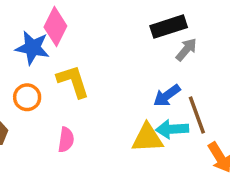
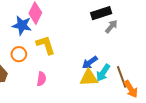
blue arrow: (167, 96) -> (90, 62), moved
brown line: (197, 115) -> (122, 77), moved
cyan arrow: (172, 129) -> (103, 73), turned -54

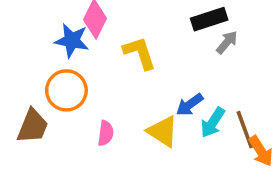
yellow L-shape: (46, 45) -> (140, 53), moved
orange circle: (19, 54) -> (66, 90), size x1.5
yellow triangle: (89, 78) -> (163, 131), moved, turned 36

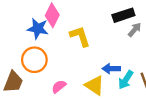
blue arrow: (189, 105) -> (111, 69), turned 36
pink semicircle: (106, 133) -> (59, 86), turned -136

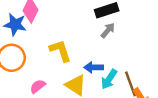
gray arrow: (135, 30) -> (108, 30), moved
yellow L-shape: (80, 36) -> (60, 51), moved

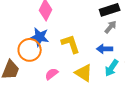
blue star: (15, 24) -> (40, 37), moved
blue arrow: (94, 67) -> (105, 49), moved

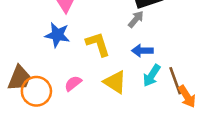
gray arrow: (111, 27) -> (136, 19), moved
orange circle: (30, 50) -> (36, 91), moved

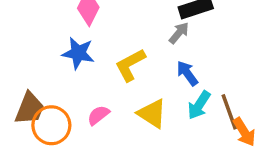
yellow L-shape: (98, 44) -> (130, 65), turned -100
blue arrow: (142, 51) -> (187, 73), turned 54

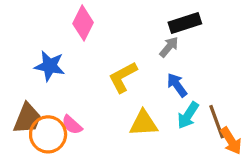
blue star: (78, 53) -> (50, 66), moved
yellow triangle: (152, 114) -> (144, 123), turned -36
pink semicircle: (98, 115) -> (72, 125), moved, turned -100

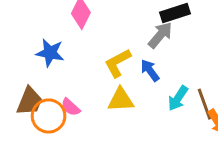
gray arrow: (169, 47) -> (160, 35), size x1.4
blue arrow: (177, 85) -> (150, 70), moved
yellow triangle: (144, 123) -> (121, 100), moved

